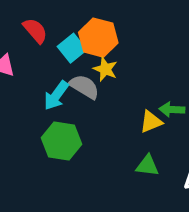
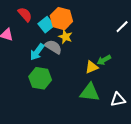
green arrow: (172, 109) -> (104, 60), turned -32
green triangle: (147, 166) -> (90, 92), size x1.5

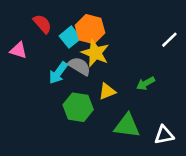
yellow star: (65, 37) -> (95, 53), size x1.5
yellow triangle: (92, 67) -> (107, 91), moved
green hexagon: (40, 78) -> (78, 107), moved

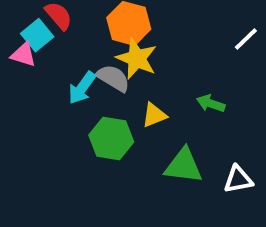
cyan square: (70, 37) -> (37, 35), moved
green arrow: (146, 83) -> (211, 103), turned 48

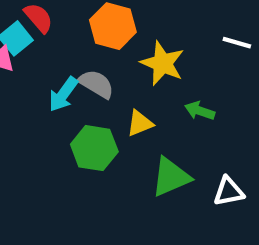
white line: (246, 39) -> (237, 43), turned 60
yellow star: (137, 59) -> (162, 63), moved
green triangle: (183, 166) -> (171, 177), turned -30

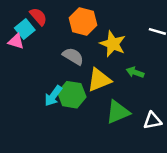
cyan arrow: (63, 94) -> (53, 96), moved
yellow triangle: (140, 123) -> (99, 80), size x1.5

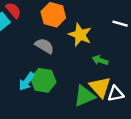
yellow triangle: (99, 80) -> (100, 87), moved, turned -50
white triangle: (152, 121) -> (116, 94), moved

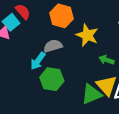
gray semicircle: (44, 46) -> (53, 46), turned -48
cyan arrow: (27, 81) -> (38, 61), moved

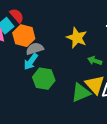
orange hexagon: (61, 16) -> (24, 36), moved
gray semicircle: (53, 46) -> (35, 49), moved

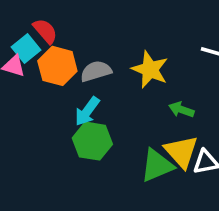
gray semicircle: (35, 49) -> (96, 71), moved
cyan arrow: (31, 62) -> (87, 111), moved

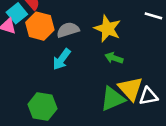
green arrow: (181, 110) -> (114, 58), moved
green hexagon: (92, 141) -> (42, 106), moved

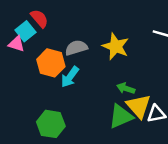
orange hexagon: (40, 26) -> (51, 63), moved
green arrow: (114, 58) -> (126, 88), moved

